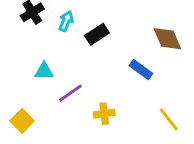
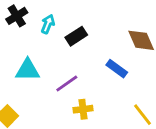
cyan triangle: (44, 71) -> (28, 70), size x1.4
purple line: (70, 93) -> (67, 84), moved

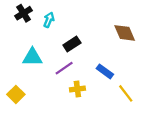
black rectangle: (76, 36) -> (72, 44), moved
blue rectangle: (117, 69) -> (105, 71), moved

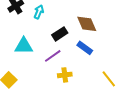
brown diamond: (125, 33) -> (87, 24), moved
blue rectangle: (105, 71) -> (85, 48), moved

